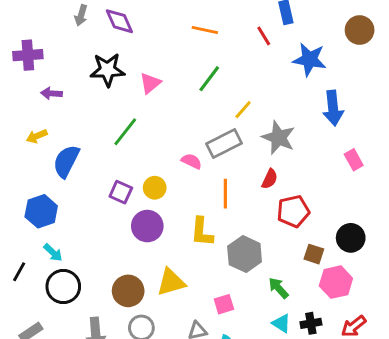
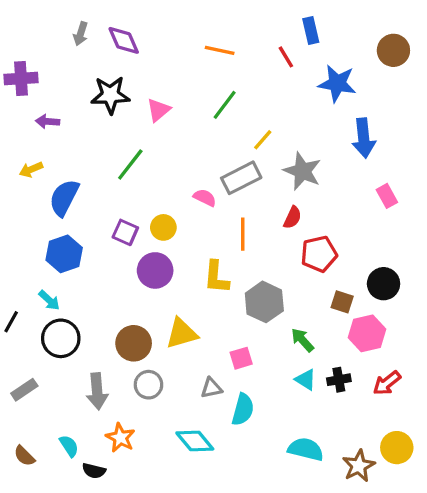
blue hexagon: (41, 211) -> (64, 254), moved

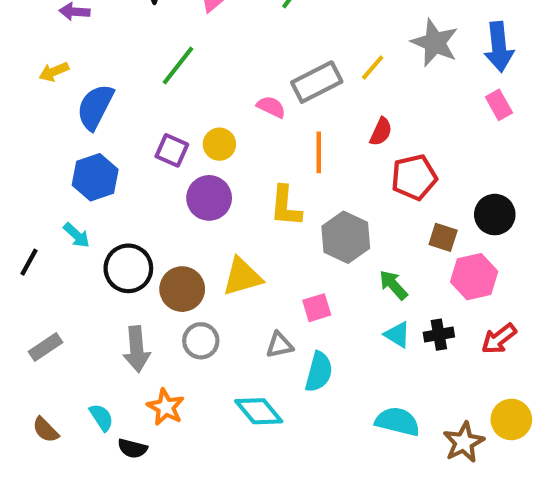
blue arrow: (364, 138) -> (499, 47), moved
yellow line: (263, 140) -> (373, 68), moved
gray star: (302, 171) -> (435, 43), moved
black circle: (61, 338) -> (128, 268), moved

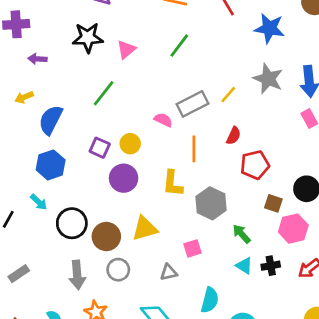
cyan semicircle: (319, 372) -> (210, 300), moved

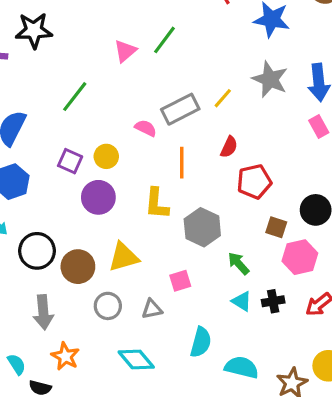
black star: (88, 38) -> (34, 30), moved
pink triangle: (126, 50) -> (125, 51), moved
gray circle: (118, 270) -> (108, 306), moved

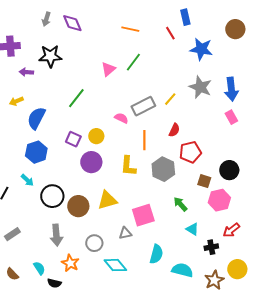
gray hexagon: (202, 227) -> (163, 169), moved
pink square: (180, 281) -> (143, 215), size x1.6
cyan triangle: (242, 301) -> (192, 229), moved
black cross: (273, 301) -> (211, 247), moved
gray circle: (108, 306) -> (94, 243), moved

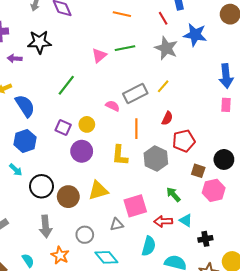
green line: (133, 62) -> (125, 48), turned 42
gray star: (200, 87) -> (166, 48), moved
pink rectangle: (231, 117) -> (226, 105), turned 32
blue semicircle: (36, 118) -> (25, 106), turned 120
red arrow: (231, 230) -> (163, 221), moved, turned 36

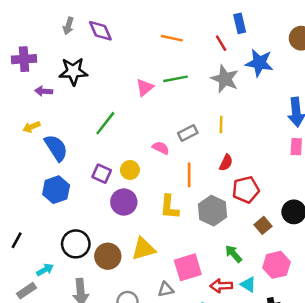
yellow line: (163, 86) -> (221, 124), turned -40
gray rectangle: (135, 94) -> (188, 133), size x0.7
cyan arrow: (16, 170) -> (45, 270), moved, turned -72
brown square: (198, 171) -> (263, 225), turned 32
pink hexagon: (214, 190) -> (277, 265), moved

